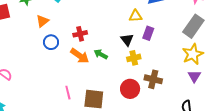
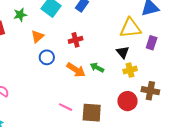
yellow triangle: (136, 16) -> (130, 28), size x1.6
purple rectangle: (148, 33) -> (152, 43), moved
red cross: (80, 34) -> (76, 40), moved
pink line: (68, 93) -> (66, 107), turned -48

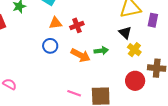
orange triangle: (37, 36) -> (55, 23), moved, turned 40
green arrow: (97, 68) -> (101, 51), turned 152
yellow cross: (130, 70) -> (134, 50), turned -32

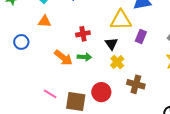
red cross: (77, 25) -> (83, 34), moved
blue circle: (50, 46) -> (21, 42), moved
red circle: (135, 81) -> (101, 92), moved

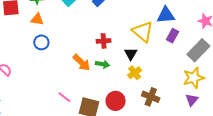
yellow triangle: (121, 20) -> (143, 31), turned 35
orange triangle: (45, 21) -> (37, 19), moved
purple rectangle: (141, 36) -> (172, 36), moved

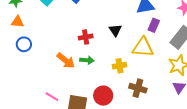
yellow triangle: (143, 31) -> (143, 47), moved, turned -30
black triangle: (131, 54) -> (115, 30), moved
yellow cross: (135, 73) -> (120, 66), turned 32

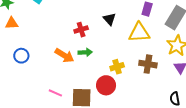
blue circle: (24, 44) -> (21, 56), moved
yellow cross: (120, 66) -> (117, 67), moved
brown cross: (138, 88) -> (148, 64), moved

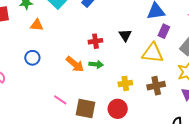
orange triangle: (12, 23) -> (37, 25), moved
brown cross: (148, 64) -> (156, 86), turned -30
red circle: (106, 85) -> (118, 109), moved

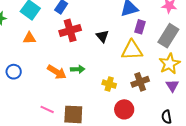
orange triangle: (37, 25) -> (29, 38), moved
red cross: (95, 41) -> (70, 30), moved, size x1.5
yellow cross: (125, 83) -> (109, 84), turned 32
red circle: (118, 109) -> (124, 109), moved

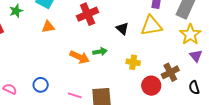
black triangle: (102, 36) -> (122, 29), moved
blue circle: (14, 72) -> (41, 85), moved
brown cross: (140, 82) -> (170, 72), moved

